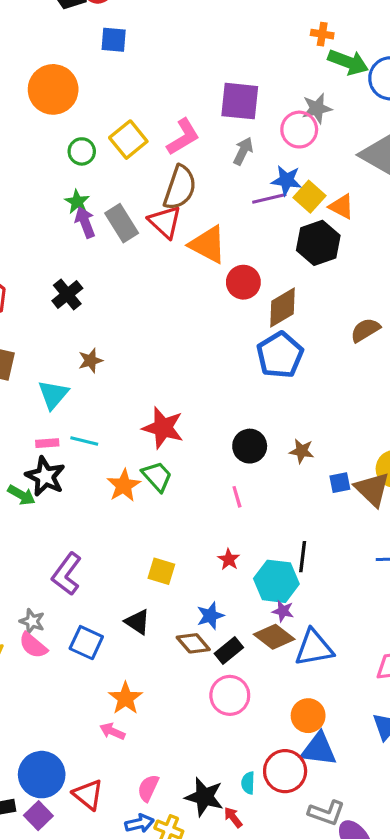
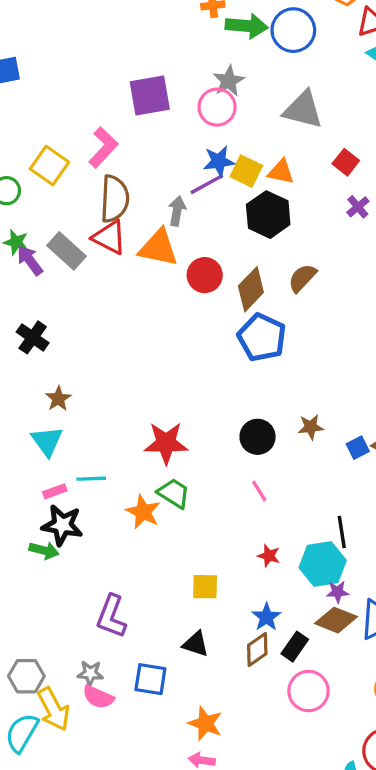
gray arrow: (243, 151) -> (177, 211), moved
brown semicircle: (365, 330) -> (302, 278), moved
brown star: (91, 360) -> (58, 399), moved
brown diamond: (193, 643) -> (257, 650), turned -68

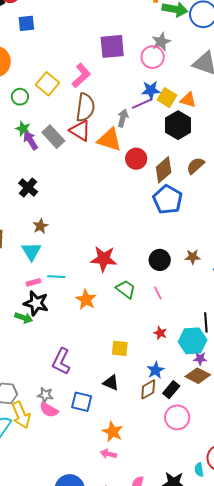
green trapezoid: (174, 493) -> (126, 289), moved

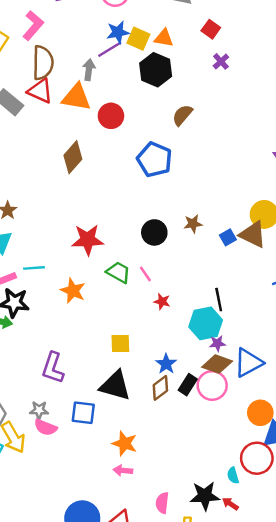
brown diamond: (164, 170) -> (73, 157), moved
pink line: (158, 293) -> (145, 274), moved
red star: (160, 333) -> (162, 302), moved
black triangle: (111, 383) -> (115, 386), size x1.6
pink circle: (177, 417) -> (212, 385), moved

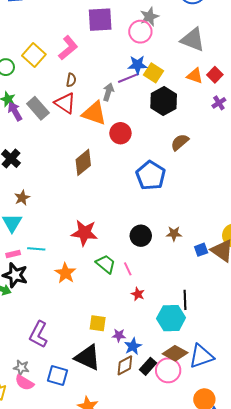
orange triangle: (164, 38) -> (195, 76), moved
brown semicircle: (43, 63) -> (71, 80), size x0.5
purple star: (217, 343) -> (119, 335), moved

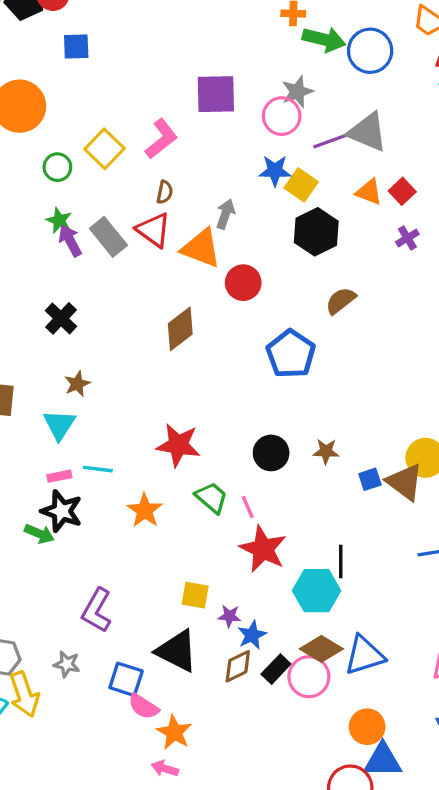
purple line: (128, 78) -> (331, 141), moved
red star: (138, 294) -> (263, 549), size x2.0
pink semicircle: (24, 383) -> (144, 706), moved

